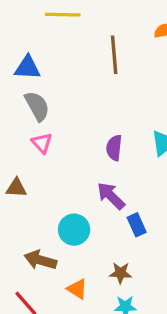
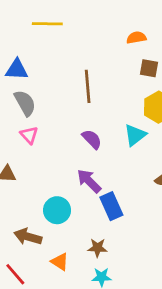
brown line: (114, 55) -> (88, 86), moved
purple semicircle: (114, 148) -> (92, 139), turned 130
blue rectangle: (137, 225) -> (111, 206), size x1.4

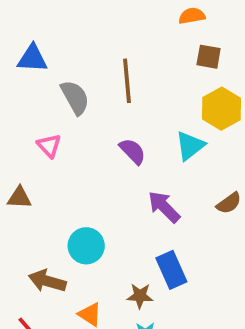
gray semicircle: (25, 103) -> (75, 97), moved
purple arrow: (89, 181) -> (164, 207), moved
blue rectangle: (111, 206) -> (171, 270), moved

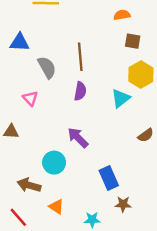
purple semicircle: (133, 151) -> (80, 91), moved, turned 54
purple arrow: (164, 207) -> (78, 138), moved
brown star: (140, 296) -> (123, 204), moved

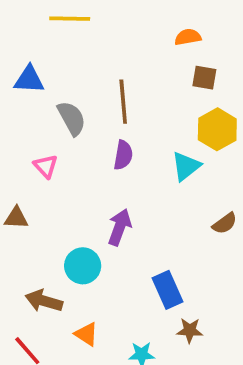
purple arrow: (78, 138) -> (120, 227), turned 65

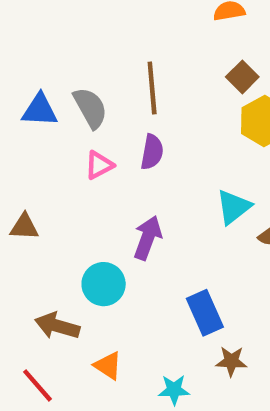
brown square: (204, 78) -> (242, 77), moved, turned 35
blue triangle: (29, 79) -> (40, 110), moved
pink triangle: (46, 166) -> (99, 165), moved, turned 45
cyan triangle: (186, 166) -> (234, 207), moved

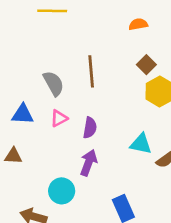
blue triangle: (40, 110) -> (23, 114), moved
purple semicircle: (152, 152) -> (90, 128), moved
cyan triangle: (234, 207) -> (141, 144), turned 50

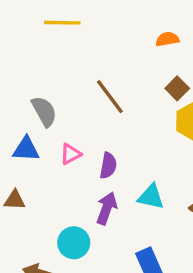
brown line: (91, 71) -> (110, 97), turned -32
gray semicircle: (54, 83) -> (44, 111), moved
cyan triangle: (141, 144) -> (151, 197), moved

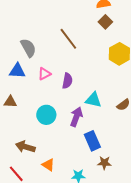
brown square: (177, 88) -> (105, 22), moved
purple arrow: (107, 208) -> (76, 117), moved
cyan circle: (74, 243) -> (46, 115), moved

